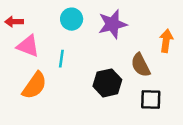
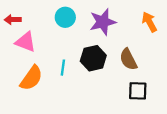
orange arrow: (166, 41) -> (149, 22), moved, turned -36
cyan line: (61, 59) -> (63, 68), moved
black hexagon: (107, 83) -> (93, 58), moved

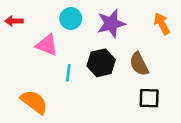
pink triangle: (26, 42) -> (47, 45), moved
orange semicircle: (31, 78) -> (34, 102), moved, turned -88

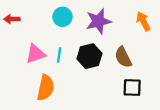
pink triangle: (47, 45) -> (36, 54), moved, turned -40
cyan line: (68, 73) -> (59, 55), moved
orange semicircle: (34, 102) -> (46, 88), moved, turned 65

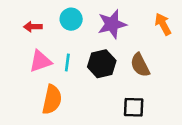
red arrow: (12, 19) -> (33, 27), moved
black square: (132, 88) -> (134, 107), moved

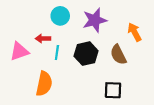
orange arrow: (163, 24) -> (135, 32), moved
red arrow: (33, 27) -> (43, 39), moved
pink triangle: (40, 61) -> (19, 51), moved

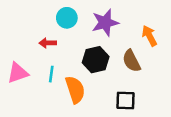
pink triangle: (19, 51) -> (18, 73), moved
cyan line: (57, 52) -> (51, 74), moved
orange semicircle: (44, 84) -> (75, 90), moved, turned -30

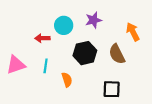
cyan circle: (67, 18) -> (64, 25), moved
purple star: (105, 23) -> (93, 20), size x0.7
orange semicircle: (75, 90) -> (67, 80), size x0.6

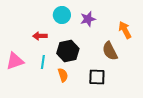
cyan circle: (64, 25) -> (62, 15), moved
black hexagon: (85, 53) -> (68, 51), moved
black square: (112, 89) -> (97, 77), moved

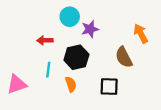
purple star: (88, 19) -> (90, 29), moved
pink triangle: (15, 61) -> (17, 84), moved

